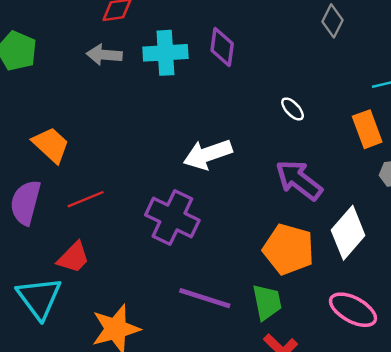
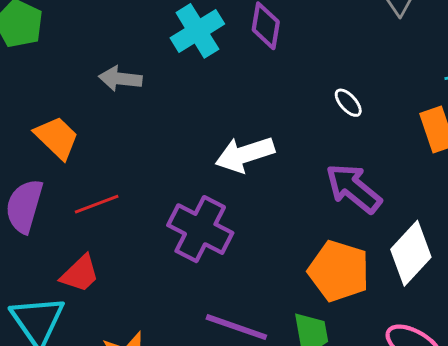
cyan cross: (165, 53) -> (197, 31), turned -30
gray arrow: (104, 55) -> (120, 79), moved

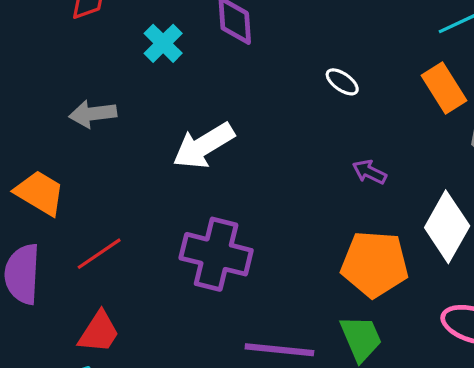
cyan cross: (197, 31) -> (163, 43), size x0.7
white arrow: (245, 154) -> (204, 146), moved
purple arrow: (353, 188) -> (369, 172), size x0.5

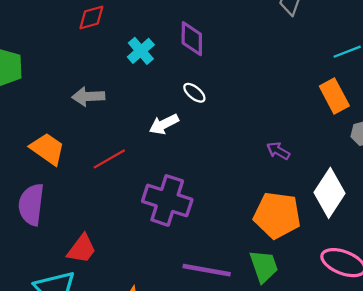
white ellipse: (342, 82) -> (194, 93), moved
white arrow: (204, 146) -> (164, 124), size x0.7
red line: (99, 254) -> (109, 159), moved

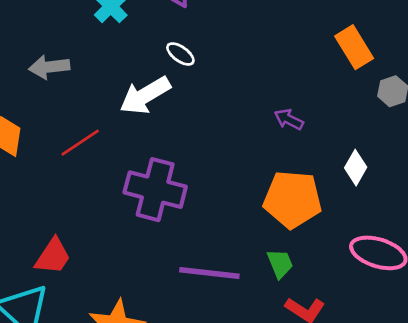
white arrow: (164, 124) -> (145, 95), size x1.4
white diamond: (330, 193) -> (356, 168), size x0.6
green trapezoid: (264, 266) -> (280, 264), size x0.7

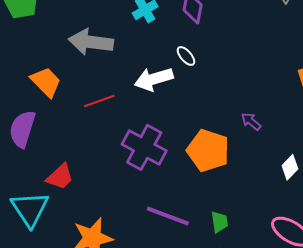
gray arrow: (49, 67) -> (91, 42), size x1.5
orange pentagon: (293, 199) -> (208, 151), moved

